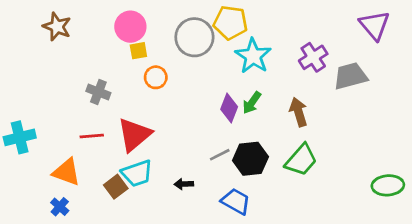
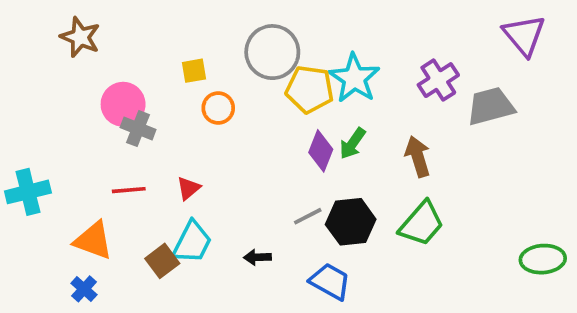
yellow pentagon: (230, 23) -> (310, 89), moved
pink circle: (130, 27) -> (123, 104), moved
red triangle: (134, 135) -> (188, 188), size x0.5
cyan trapezoid: (137, 173) -> (192, 242), turned -44

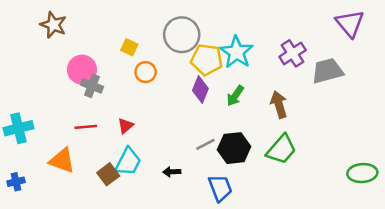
yellow square: (194, 71) -> (129, 47), turned 35
purple diamond: (321, 151) -> (200, 90), moved
blue trapezoid: (330, 281) -> (220, 188), turned 40
blue cross: (84, 289) -> (16, 182), moved, turned 35

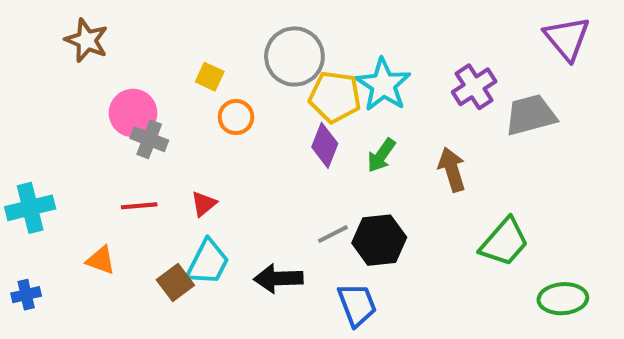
green trapezoid: (281, 149) -> (504, 242), moved
orange triangle: (62, 161) -> (101, 260), size x0.7
black arrow: (172, 172) -> (278, 278), size x1.6
green ellipse: (362, 173) -> (563, 299), moved

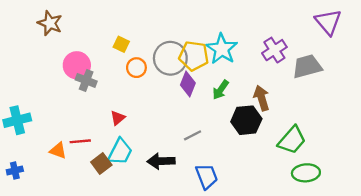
gray circle: (294, 56) -> (170, 58), moved
red line: (139, 206) -> (80, 141), moved
black hexagon: (379, 240) -> (246, 120), moved
green ellipse: (563, 299) -> (306, 173), moved

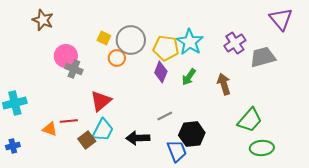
gray circle: (170, 58) -> (131, 40), moved
red triangle: (118, 118) -> (101, 101), size x1.6
black hexagon: (246, 120) -> (192, 134), moved

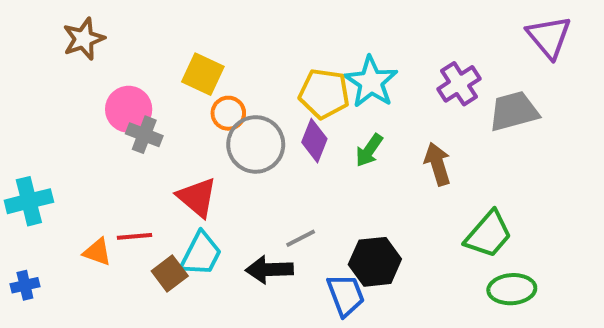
brown star: (43, 20) -> (84, 39), turned 30
yellow square: (104, 38) -> (203, 74), size x1.5
gray circle: (131, 40) -> (256, 144), moved
red triangle: (101, 101) -> (197, 197), turned -40
gray line: (165, 116) -> (301, 238), moved

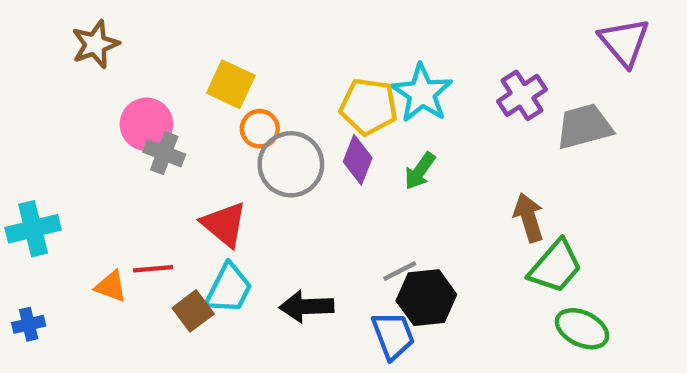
brown arrow: (438, 164) -> (529, 218), moved
gray line: (301, 238) -> (400, 271), moved
green ellipse: (512, 289) -> (582, 329), turned 30

